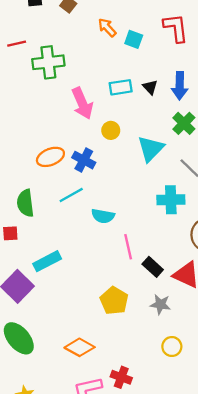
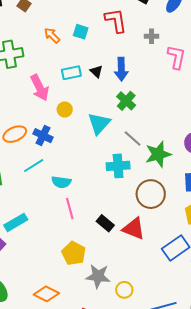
orange arrow: (107, 28) -> (52, 35), moved
pink line: (128, 247) -> (70, 208), moved
gray star: (160, 304) -> (98, 276), moved, size x1.4

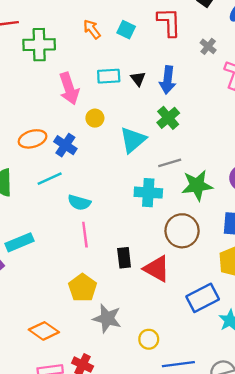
gray cross: (151, 36) -> (208, 46), turned 32
gray line: (133, 138) -> (170, 163), turned -66
black rectangle: (105, 223) -> (124, 258), turned 36
yellow circle: (124, 290) -> (149, 339), moved

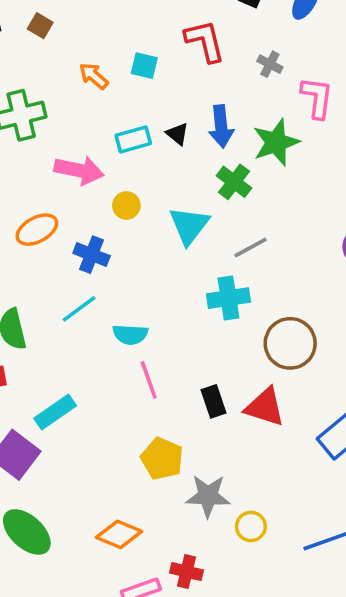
pink arrow: (69, 89) -> (79, 170), turned -48
orange ellipse: (33, 139) -> (37, 230), moved
green star: (197, 185) -> (276, 142), moved
yellow circle: (149, 339) -> (251, 526), moved

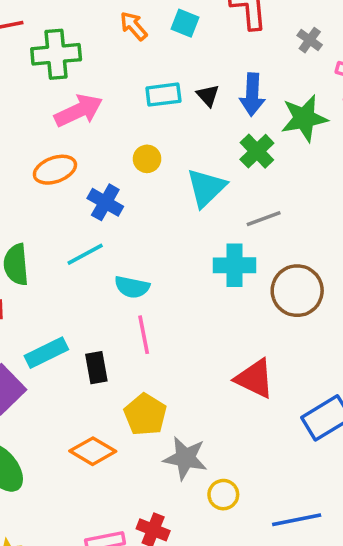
pink arrow: (79, 170) -> (79, 111), moved, turned -45
brown circle: (290, 343) -> (297, 291), moved
black rectangle: (214, 401) -> (96, 368), moved
orange diamond: (119, 534) -> (93, 451), moved

